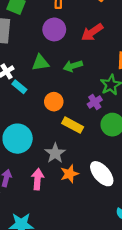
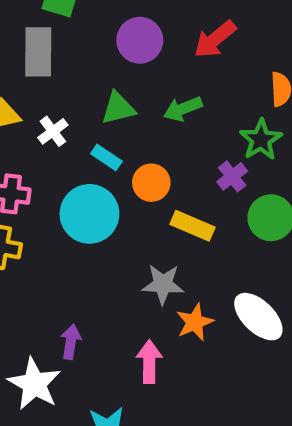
cyan rectangle: (19, 87) -> (106, 157), moved
cyan circle: (18, 139) -> (89, 214), moved
gray star: (55, 153) -> (163, 284), turned -30
pink arrow: (38, 179) -> (149, 362), moved

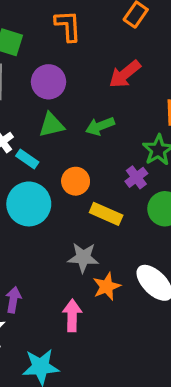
purple circle: (140, 40) -> (49, 82), moved
cyan rectangle: (106, 157) -> (27, 159), moved

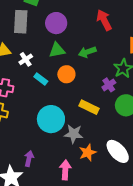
red arrow: (125, 74) -> (104, 20), turned 100
cyan rectangle: (27, 159) -> (41, 79), moved
orange circle: (76, 181) -> (66, 74), moved
cyan circle: (29, 204) -> (51, 119), moved

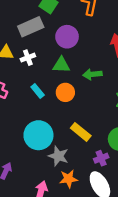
gray rectangle: (21, 22) -> (31, 27), turned 50
white cross: (26, 59) -> (28, 58), moved
purple cross: (109, 85) -> (101, 158), moved

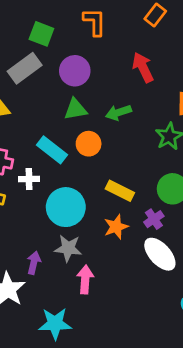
white cross: (28, 58) -> (29, 179), moved, turned 32
cyan rectangle: (38, 91) -> (52, 150), size x1.5
gray star: (58, 156) -> (68, 248), moved
orange star: (68, 179) -> (116, 227), moved

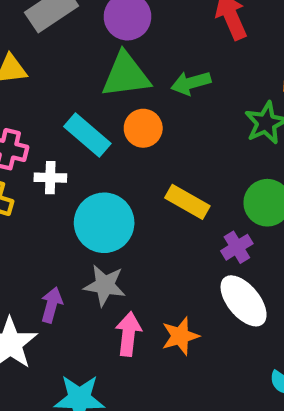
green triangle: (75, 109) -> (126, 75), size x1.4
orange star: (116, 227) -> (180, 336), moved

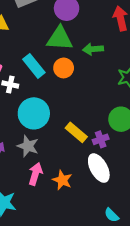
yellow rectangle: (187, 202) -> (76, 132), moved
orange star: (180, 336) -> (62, 180), turned 30

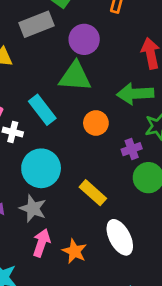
green arrow: (93, 49) -> (135, 94), moved, size x1.4
orange circle: (64, 68) -> (96, 123), moved
purple cross: (101, 139) -> (132, 149), moved

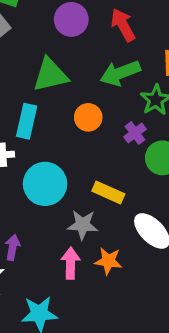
purple circle: (84, 39) -> (71, 19), moved
cyan rectangle: (42, 110) -> (27, 121), turned 68
gray star: (33, 208) -> (83, 225), moved

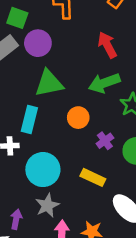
purple circle: (71, 19) -> (38, 43), moved
purple cross: (135, 133) -> (105, 141), moved
gray star: (83, 225) -> (47, 205), moved, turned -30

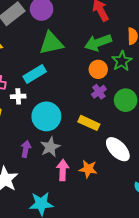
orange circle: (78, 118) -> (98, 69), moved
cyan rectangle: (29, 120) -> (35, 74), turned 45
purple arrow: (16, 219) -> (26, 149), moved

